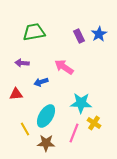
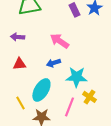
blue arrow: (41, 82) -> (53, 63), moved
red triangle: (16, 94) -> (19, 64), moved

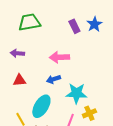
pink arrow: (59, 41) -> (59, 57), turned -36
yellow cross: (89, 97) -> (89, 113), turned 32

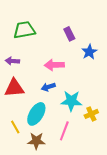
blue star: (94, 24) -> (89, 52), moved
red triangle: (19, 80) -> (14, 88), size x1.5
yellow cross: (89, 113) -> (91, 114), moved

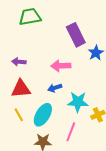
green trapezoid: (24, 30) -> (30, 17), moved
purple rectangle: (69, 34) -> (76, 35), size x1.6
yellow line: (15, 127) -> (19, 115), moved

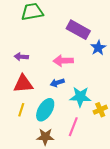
purple rectangle: (76, 35) -> (78, 30), turned -35
yellow line: (19, 115) -> (21, 110), turned 48

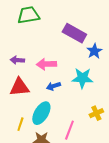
pink arrow: (63, 61) -> (46, 64), moved
cyan star: (80, 97) -> (82, 78), moved
yellow line: (21, 110) -> (20, 124), moved

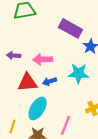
red triangle: (19, 87) -> (28, 82), moved
yellow line: (20, 124) -> (12, 126), moved

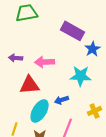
blue arrow: (50, 81) -> (62, 100), moved

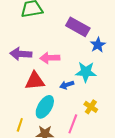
purple arrow: (16, 58) -> (21, 54), size x1.5
blue arrow: (62, 100) -> (67, 85), moved
yellow cross: (95, 111) -> (91, 107), moved, turned -32

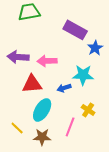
yellow line: (20, 125) -> (17, 128), turned -64

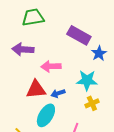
purple arrow: (18, 57) -> (23, 49), moved
blue arrow: (64, 88) -> (58, 93), moved
yellow cross: (88, 110) -> (92, 103), moved, turned 32

